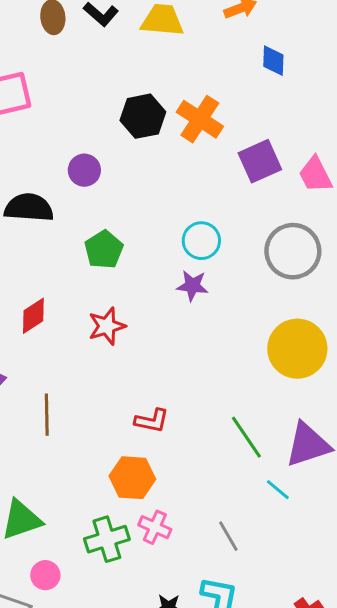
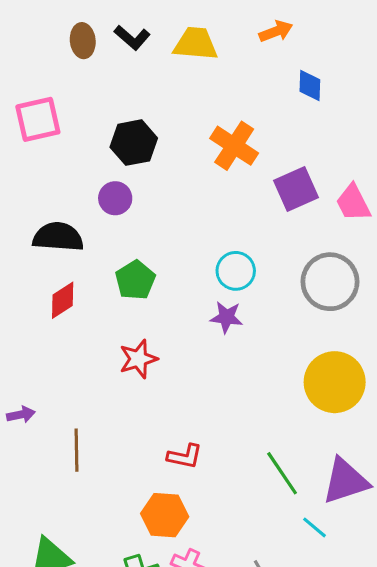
black hexagon: (143, 116) -> (134, 143), moved
red diamond: (33, 316) -> (63, 300), moved

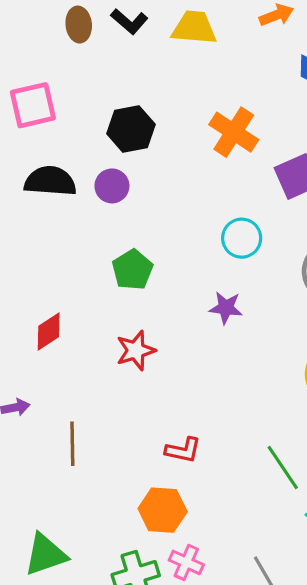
black semicircle: (58, 237) -> (50, 181), moved
cyan circle: (236, 271) -> (242, 238), moved
red diamond: (63, 300) -> (49, 331), moved

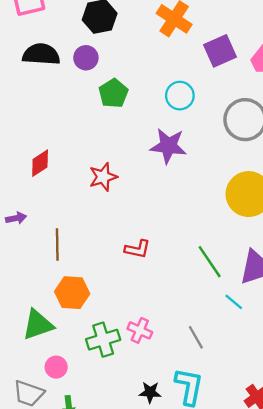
green pentagon: (132, 270) -> (113, 93), moved
purple star: (226, 308) -> (168, 146), size x1.5
orange hexagon: (163, 510) -> (72, 293), moved

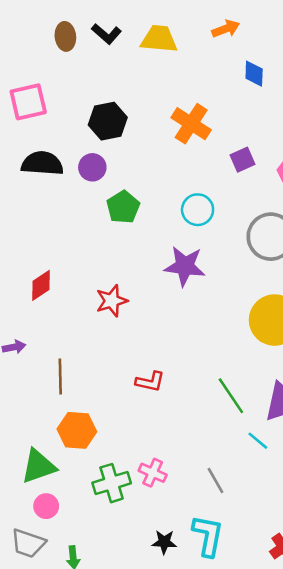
purple square: (220, 51) -> (242, 160), size x0.7
pink circle: (56, 367) -> (46, 506), moved

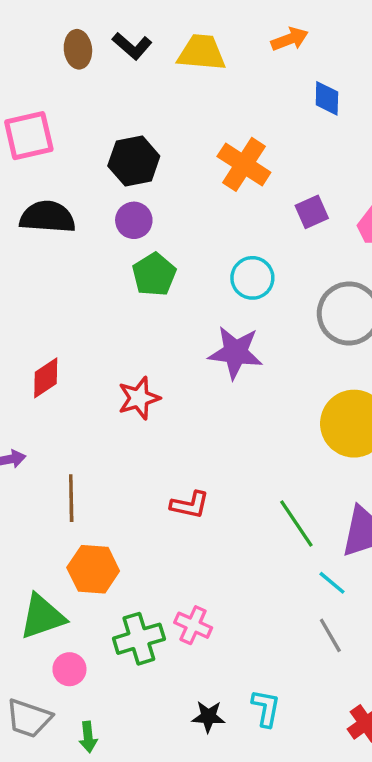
purple circle: (92, 167) -> (134, 220), moved
gray line: (216, 480) -> (330, 635), moved
pink circle: (46, 506) -> (69, 669), moved
cyan L-shape: (208, 536) -> (266, 708), size x0.7

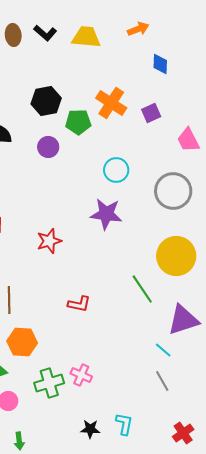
purple square: (312, 212) -> (151, 113), moved
purple circle: (134, 220) -> (48, 147), moved
green pentagon: (154, 275) -> (78, 122), moved, turned 30
green line: (296, 524) -> (142, 289), moved

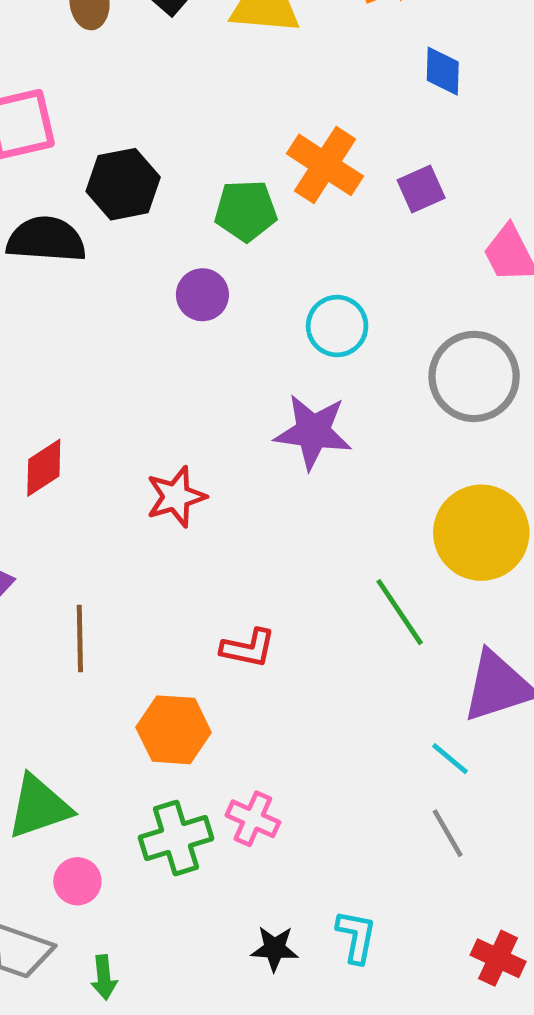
black hexagon: (46, 101) -> (123, 184), moved
purple circle: (48, 147) -> (202, 295), moved
orange hexagon: (22, 342) -> (174, 730), moved
red cross: (183, 433) -> (498, 958), turned -30

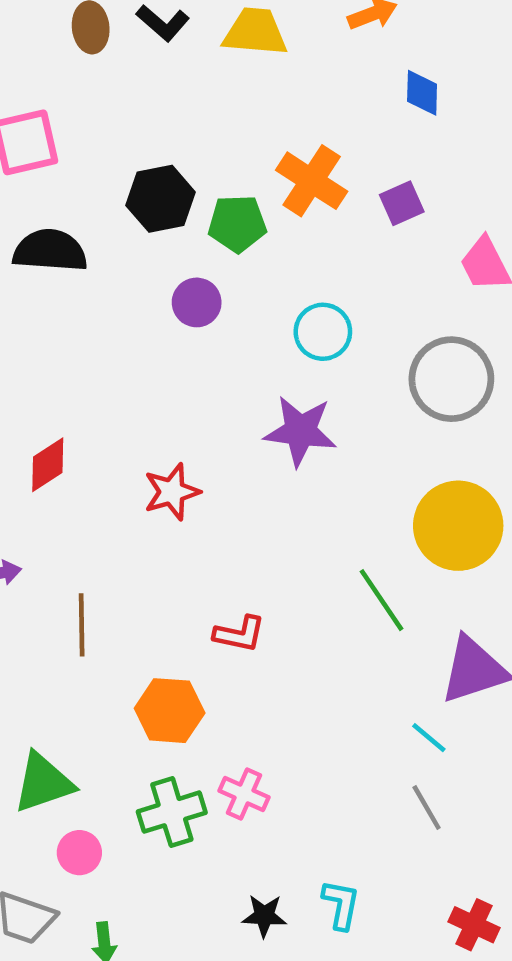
black hexagon: (123, 184) -> (161, 199), moved

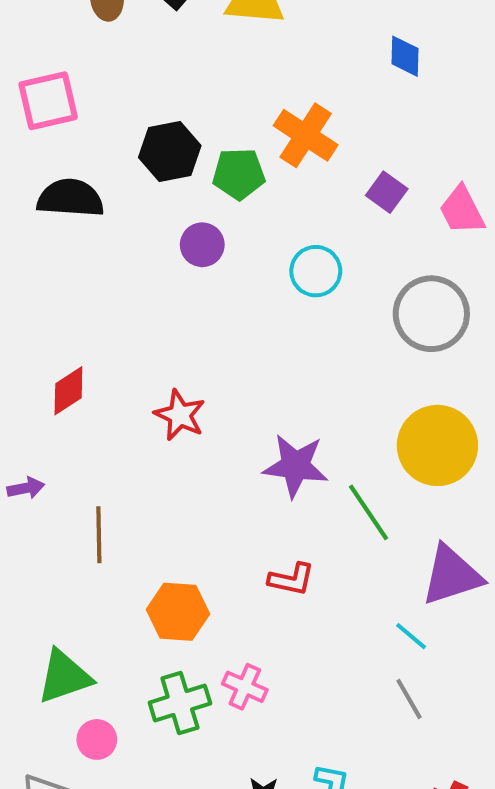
purple square: (402, 203) -> (387, 192), moved, turned -30
purple star: (300, 431) -> (295, 466), moved
red star: (172, 492) -> (180, 415), turned -30
red L-shape: (239, 634) -> (291, 579), moved

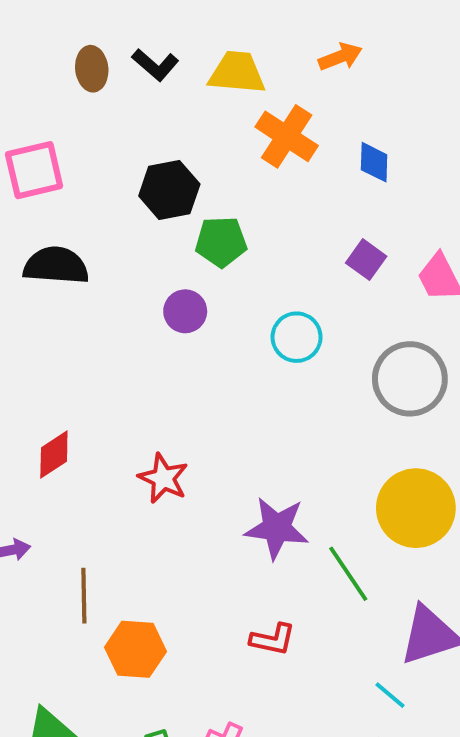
blue diamond: (405, 56) -> (374, 162), moved
orange cross: (306, 135) -> (287, 136), moved
black hexagon: (170, 151) -> (169, 190), moved
orange hexagon: (178, 612) -> (135, 649), moved

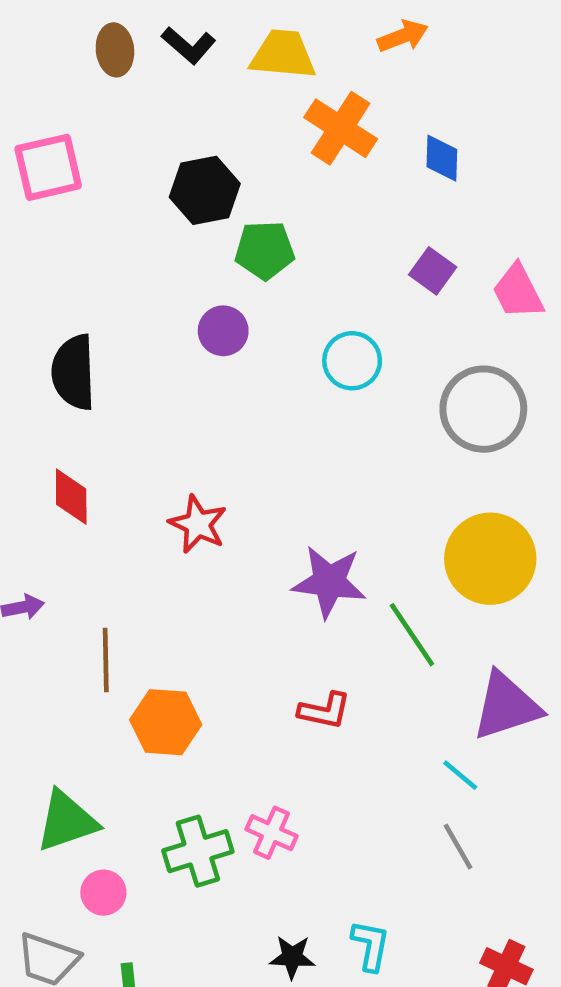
black semicircle: (56, 266) -> (74, 372), moved, turned -96
red diamond: (54, 454) -> (71, 497), turned -57

